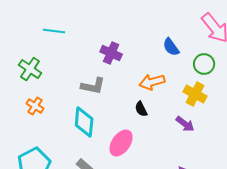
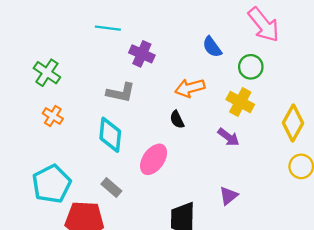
cyan line: (54, 31) -> (108, 28), moved

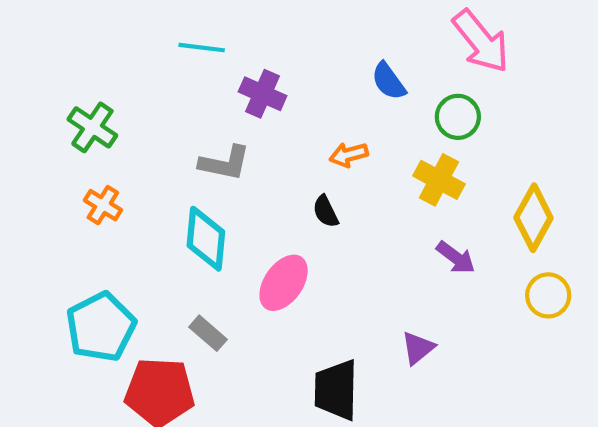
orange arrow: (190, 88) -> (349, 155), size x0.7
purple arrow: (229, 137) -> (456, 258), moved

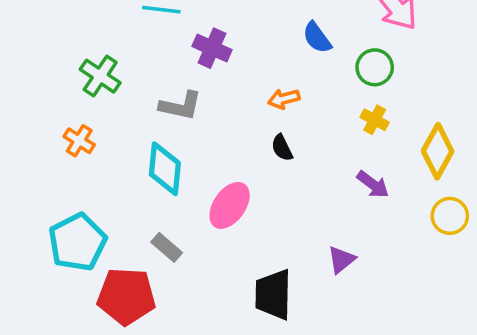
green cross: (92, 127) -> (100, 76), moved
yellow cross: (439, 180) -> (375, 120), moved, size x0.7
black semicircle: (326, 211) -> (282, 148), moved

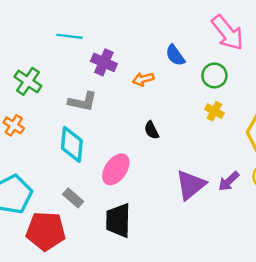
orange arrow: (284, 99) -> (143, 79), moved
purple arrow: (373, 184) -> (229, 181), moved, turned 100
purple triangle: (341, 260) -> (191, 185), moved, size x1.6
black trapezoid: (273, 295) -> (118, 220), moved

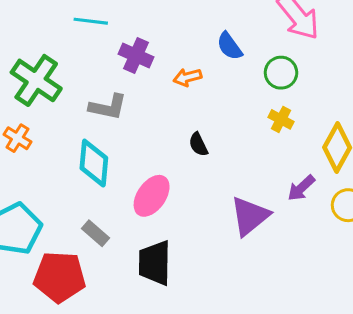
green cross: (28, 81) -> (36, 80), size x1.4
purple arrow: (229, 181) -> (301, 188), moved

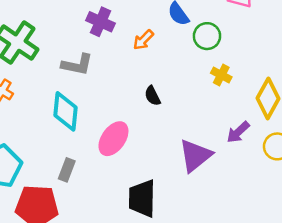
green circle: (281, 73) -> (207, 36), moved
orange arrow: (187, 77) -> (143, 40), turned -30
gray rectangle: (95, 233) -> (67, 170), turned 70
black trapezoid: (155, 263) -> (142, 198), moved

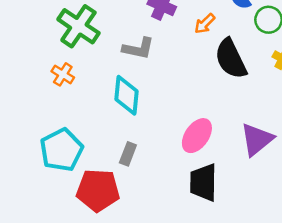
black semicircle: (152, 96) -> (231, 59), moved, size x2.0
pink ellipse: (113, 139) -> (197, 136), moved

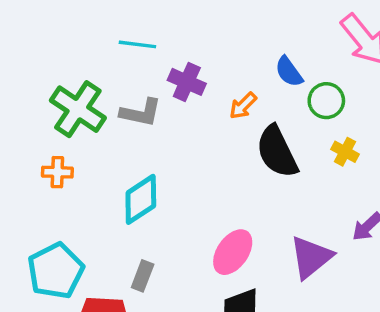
gray L-shape: (138, 48) -> (141, 113), moved
orange cross: (63, 74) -> (57, 172), turned -30
cyan diamond: (127, 95) -> (141, 199), turned 51

